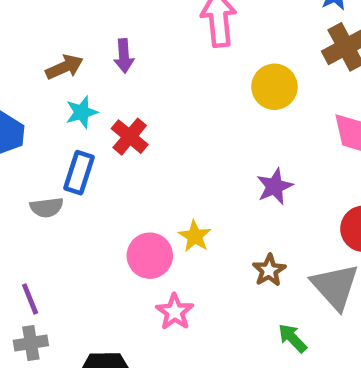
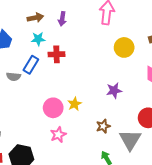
red cross: (130, 137) -> (57, 54), turned 35

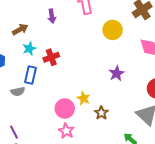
purple arrow: (62, 19) -> (52, 16), moved
brown star: (103, 126) -> (101, 113), moved
pink star: (58, 135) -> (66, 131), moved

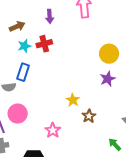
yellow circle: (113, 30) -> (109, 54), moved
red cross: (51, 57) -> (44, 44), moved
pink circle: (65, 109) -> (18, 114), moved

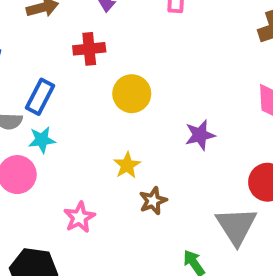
cyan star: (24, 46) -> (42, 140), moved
yellow circle: (109, 54) -> (132, 94), moved

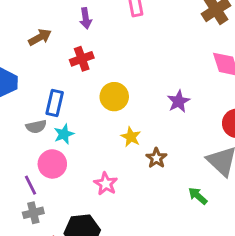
yellow circle: (132, 94) -> (114, 97), moved

